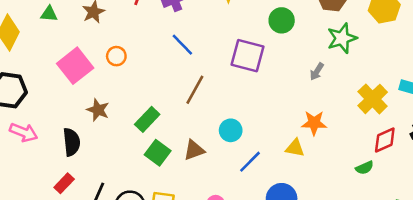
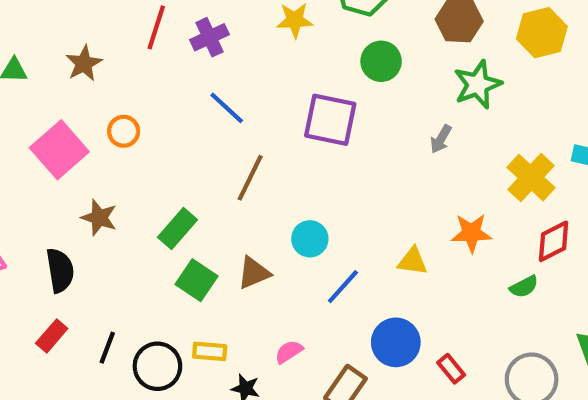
orange star: (314, 123) -> (471, 233), moved

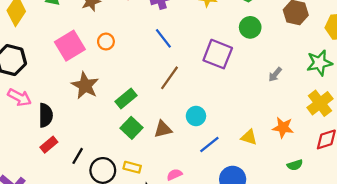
green star: (478, 84) -> (319, 63), moved
brown star: (99, 218) -> (85, 86), size x1.4
black semicircle: (60, 270) -> (46, 115), moved
green semicircle: (524, 287) -> (295, 165), moved

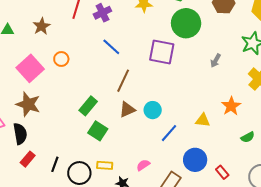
green circle: (250, 27) -> (186, 23), size x1.5
brown star: (85, 86) -> (28, 104), moved
orange star: (283, 128) -> (231, 106), turned -30
brown triangle: (163, 129) -> (127, 110), moved

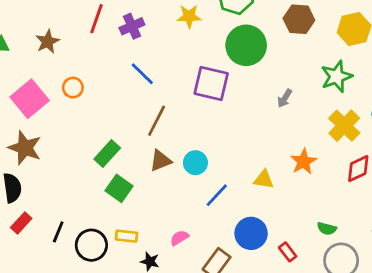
green semicircle: (248, 137) -> (327, 229), moved, turned 40

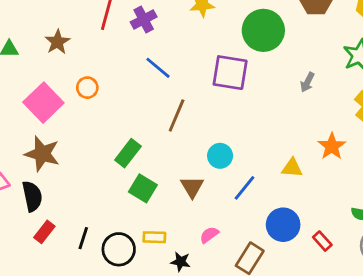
brown triangle: (161, 161) -> (192, 187), moved, turned -35

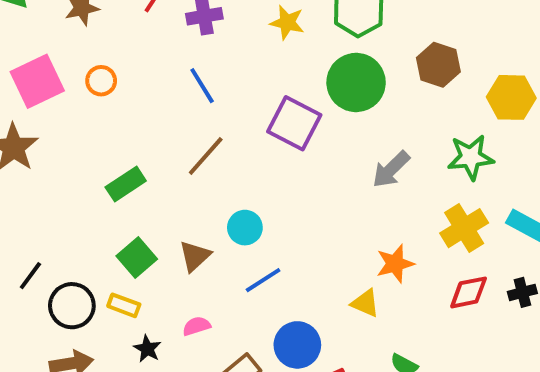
gray arrow: (307, 82) -> (391, 169), size x1.5
yellow triangle: (292, 168) -> (365, 303), moved
green square: (143, 188) -> (137, 257), moved

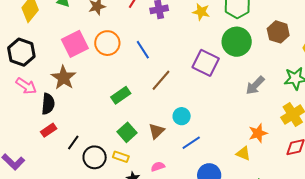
orange circle: (101, 81) -> (107, 43), size x1.6
blue line: (202, 86) -> (143, 50), moved

